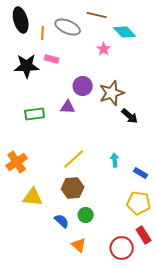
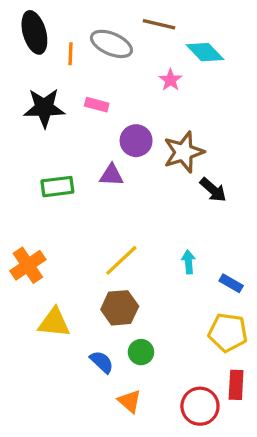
pink rectangle: (52, 59) -> (97, 105), moved
red rectangle: (144, 235) -> (236, 385), turned 36

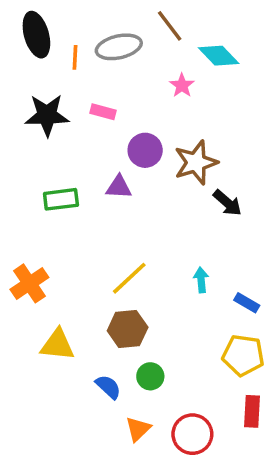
brown line: (159, 24) -> (170, 26), turned 40
gray ellipse: (111, 44) -> (119, 47), turned -36
orange triangle: (129, 401) -> (138, 429), turned 35
red circle: (200, 406) -> (192, 434), moved

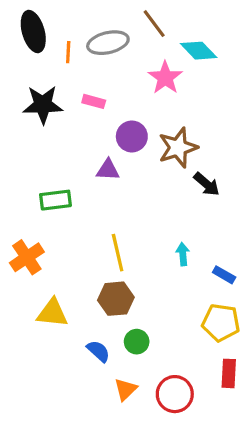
pink star: (182, 85) -> (165, 78), size x1.5
green rectangle: (61, 199) -> (55, 200), moved
yellow line: (129, 278) -> (118, 253), turned -60

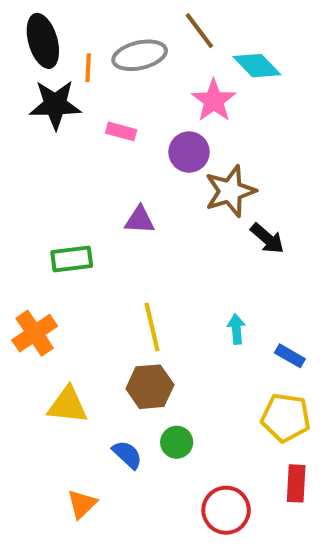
black star: (43, 105) -> (55, 105), moved
purple circle: (132, 136) -> (189, 152), moved
orange triangle: (125, 389) -> (82, 504), moved

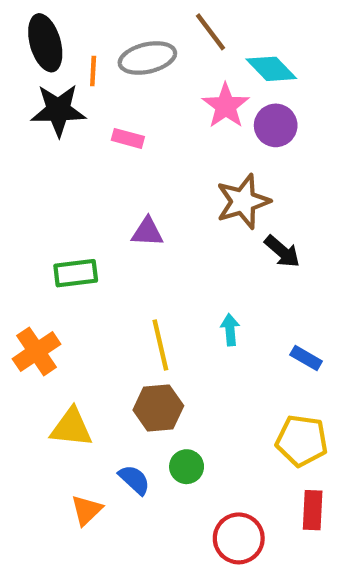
purple circle: (189, 152) -> (276, 125), moved
cyan arrow: (236, 329) -> (230, 330), moved
blue rectangle: (290, 356) -> (306, 358), moved
orange triangle: (82, 504) -> (87, 510), moved

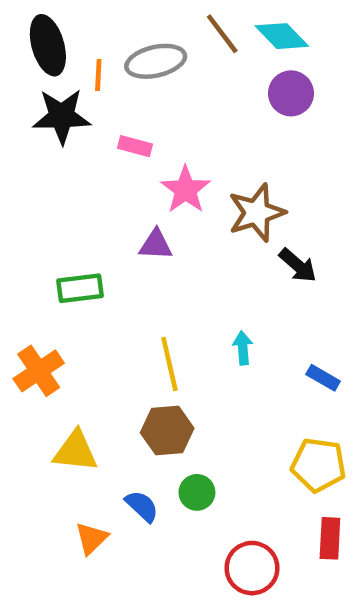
cyan diamond: (271, 69) -> (282, 36), moved
pink star: (226, 106) -> (185, 190), moved
purple circle: (276, 125) -> (291, 93), moved

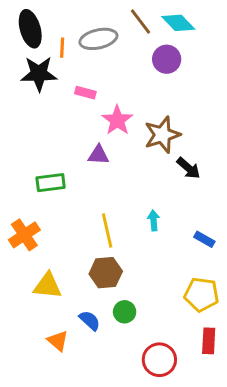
purple circle: (291, 93) -> (167, 59), moved
orange triangle: (91, 538) -> (58, 341), turned -35

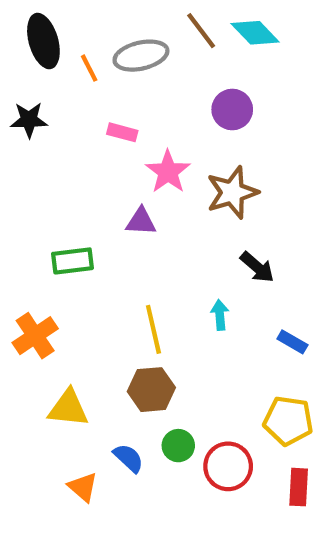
orange line: (62, 48) -> (89, 68), turned -30
purple circle: (167, 59) -> (232, 109), moved
black star: (39, 74) -> (29, 120), moved, size x0.7
black arrow: (188, 168) -> (257, 267), moved
red circle: (159, 360) -> (228, 466), moved

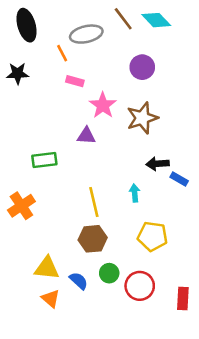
orange line: (89, 68) -> (62, 53), moved
black arrow: (257, 267) -> (158, 164), turned 135
blue rectangle: (292, 342) -> (179, 179), moved
yellow triangle: (68, 408) -> (47, 268), moved
yellow pentagon: (288, 421) -> (152, 236), moved

